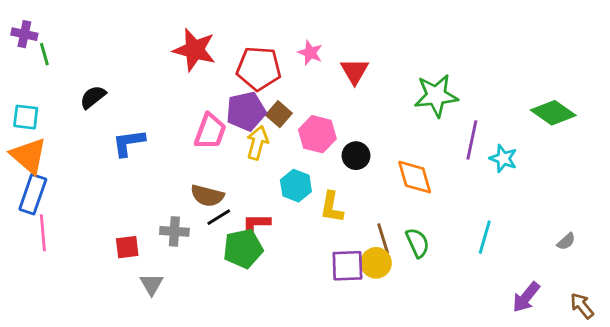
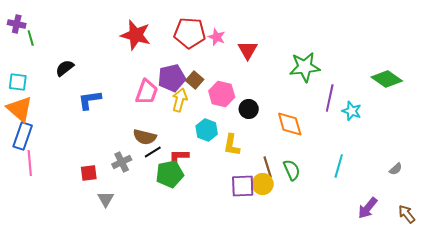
red pentagon: (259, 68) -> (190, 33), moved
gray cross: (174, 231) -> (122, 162), turned -30

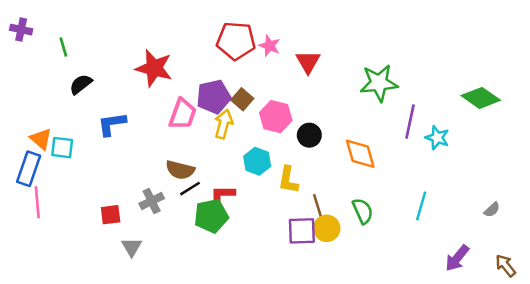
red star: (136, 35) -> (154, 68), moved
green line: (31, 38) -> (63, 47), moved
cyan square: (18, 82) -> (62, 148), moved
orange triangle: (20, 109) -> (41, 139), moved, size x0.7
brown line: (268, 167) -> (318, 207), moved

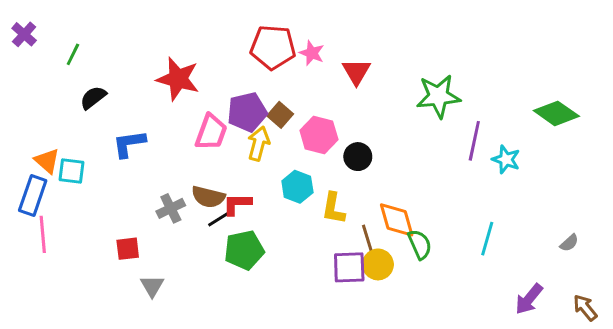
purple cross: (21, 30) -> (24, 34), turned 30
green line: (63, 47) -> (73, 54), turned 42
orange diamond: (360, 154) -> (397, 220), moved
red L-shape: (222, 195) -> (237, 204), moved
gray cross: (152, 201) -> (171, 208), moved

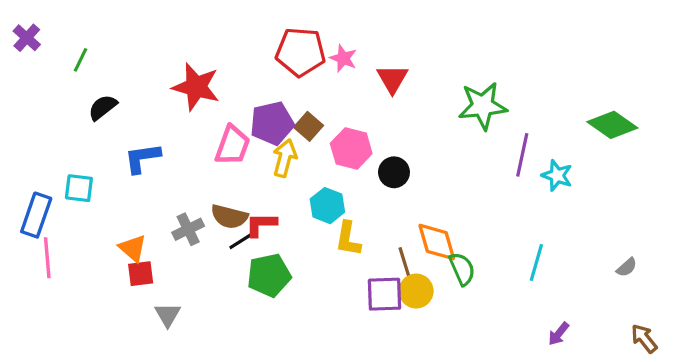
orange triangle: (47, 161) -> (133, 248), moved
yellow L-shape: (333, 208) -> (348, 239), moved
purple arrow: (529, 299) -> (559, 334), moved, size x0.7

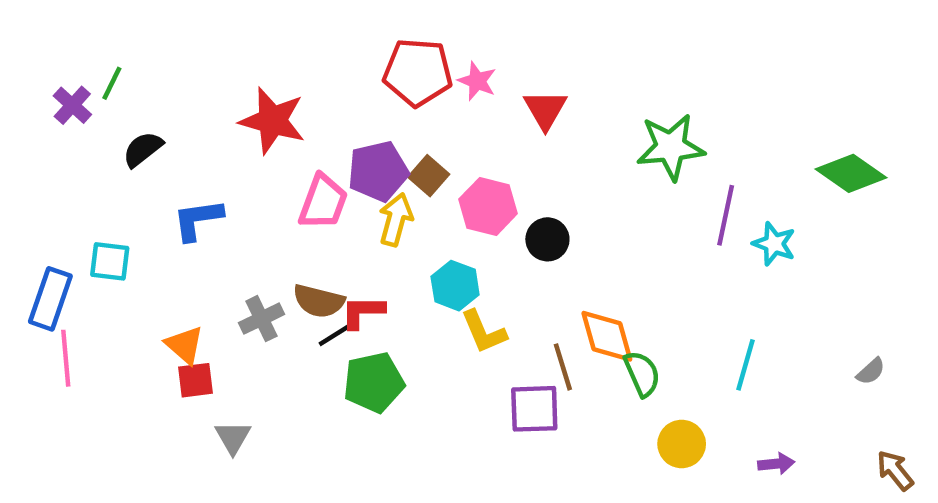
purple cross: (27, 38) -> (72, 105), moved
yellow L-shape: (348, 239) -> (484, 332), turned -33
yellow circle: (416, 291) -> (682, 444), moved
purple arrow: (559, 334) -> (776, 464), turned -135

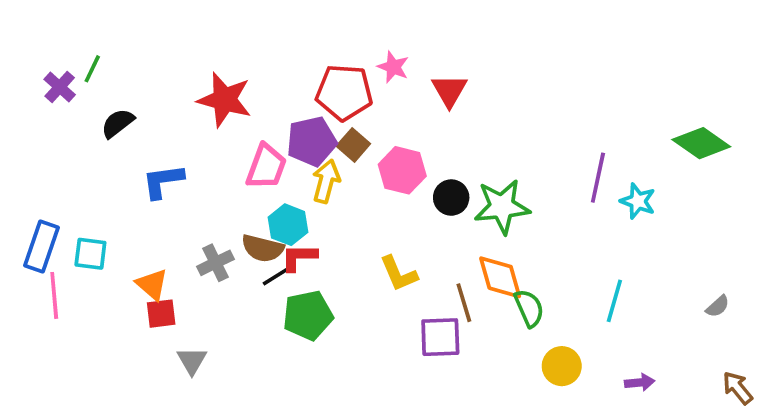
red pentagon: (418, 72) -> (344, 92), moved
green star: (671, 147) -> (502, 207), moved
cyan square: (110, 261) -> (90, 254), moved
cyan hexagon: (455, 286) -> (288, 225), moved

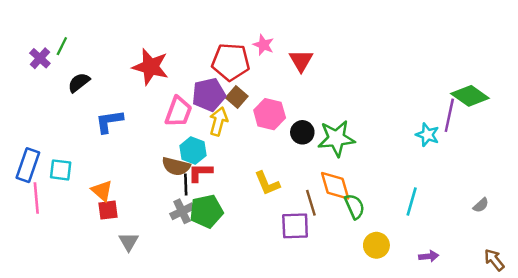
purple line: (598, 178) -> (449, 115), moved
gray cross: (216, 263) -> (182, 211), moved
black line: (277, 275) -> (186, 185), turned -60

